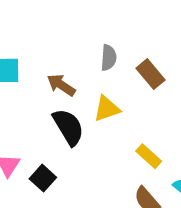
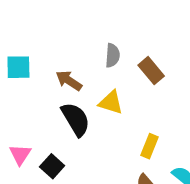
yellow triangle: (107, 109) -> (111, 102), turned 36
yellow rectangle: (149, 156) -> (149, 146), turned 70

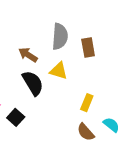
gray semicircle: (113, 55) -> (60, 36), size x1.5
brown rectangle: (151, 71) -> (88, 47), turned 30

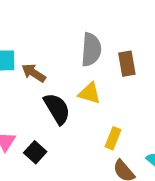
brown arrow: (28, 55) -> (34, 73), moved
yellow rectangle: (87, 103) -> (113, 138), moved

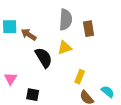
yellow triangle: (90, 93) -> (65, 48), turned -35
black square: (35, 152) -> (33, 95), moved, turned -32

